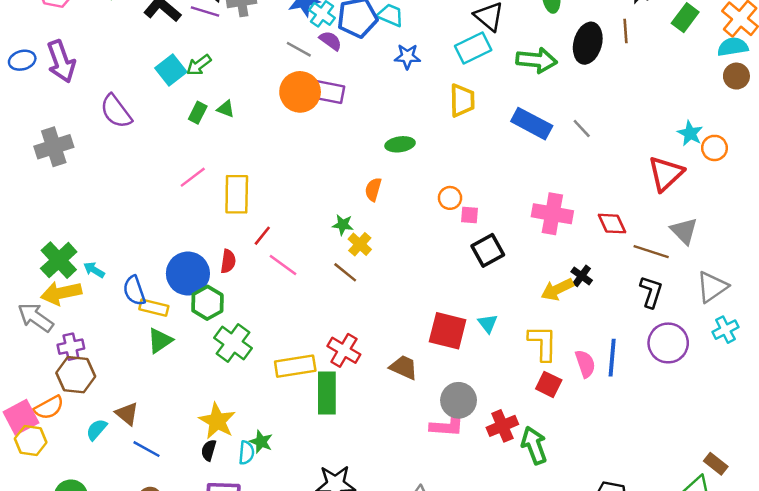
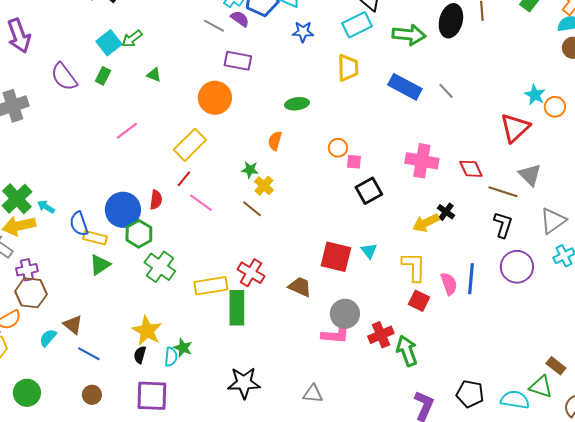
orange circle: (300, 92) -> (215, 98), moved
green rectangle: (198, 113) -> (103, 76), moved
yellow rectangle: (237, 194) -> (190, 145), moved, turned 44

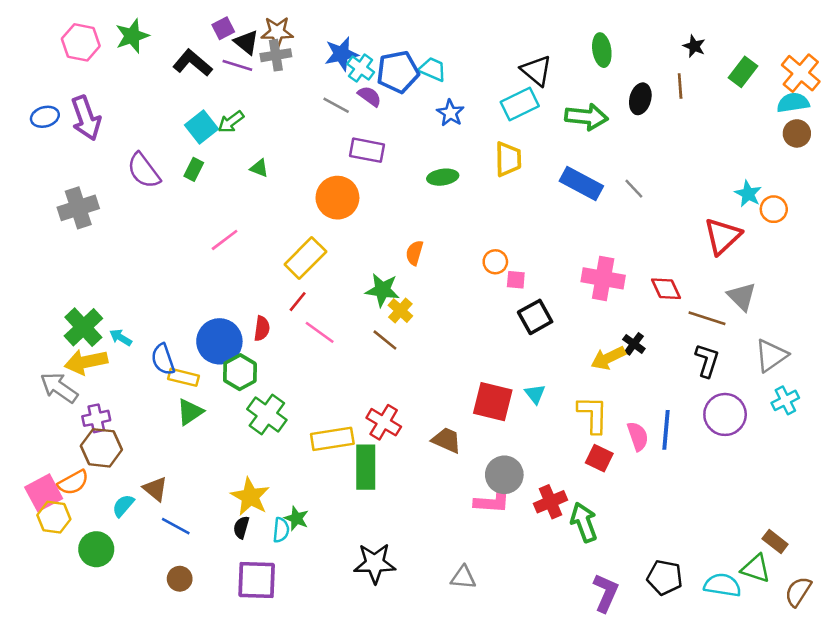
black ellipse: (451, 21) -> (640, 99), size x0.7
blue star: (303, 32) -> (450, 113), turned 30
green ellipse: (297, 104) -> (443, 177), moved
green star: (250, 170) -> (382, 290), size x1.5
green circle: (27, 393) -> (96, 549), moved

